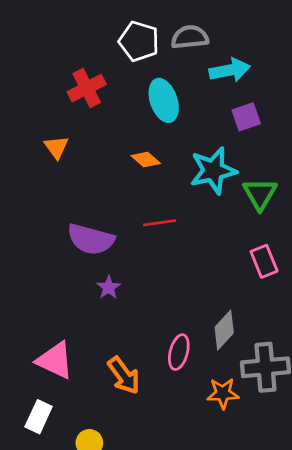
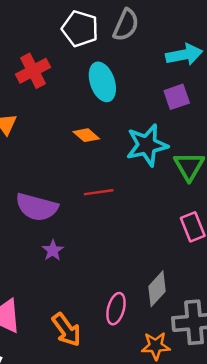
gray semicircle: (190, 37) -> (126, 25), turned 120
cyan arrow: (230, 70) -> (184, 55), moved

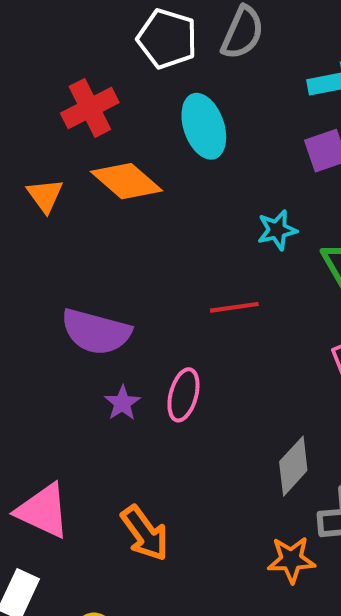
orange diamond: (86, 135) -> (126, 181), moved, size x1.6
cyan star: (147, 145) -> (277, 230), size x0.6
red line: (99, 192) -> (234, 307), moved
pink ellipse: (116, 309) -> (183, 395), moved

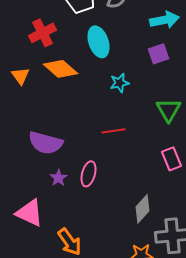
cyan star: (277, 230) -> (120, 83), moved
pink triangle: (43, 511) -> (30, 213), moved

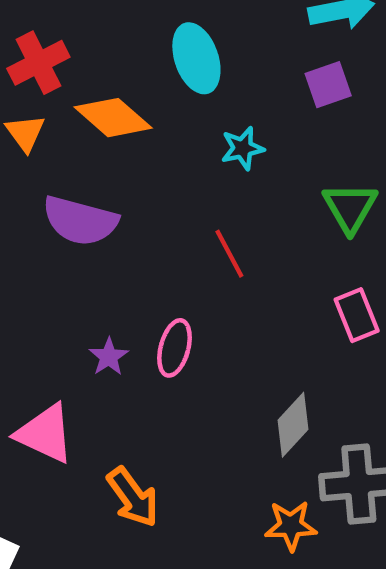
red cross: (43, 33) -> (38, 63), moved
red line: (114, 131) -> (229, 254), turned 70
purple semicircle: (46, 143) -> (80, 221), moved

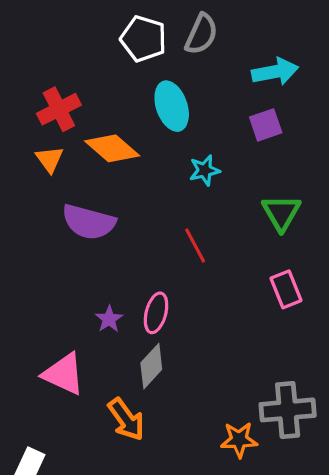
gray diamond: (293, 425) -> (151, 366), moved

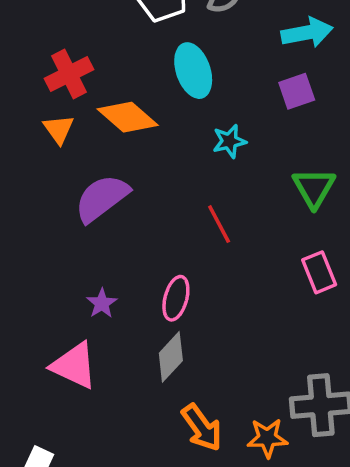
purple semicircle: (89, 222) -> (102, 198), turned 128
purple star: (109, 319) -> (102, 303), moved
orange arrow: (126, 419) -> (202, 428), moved

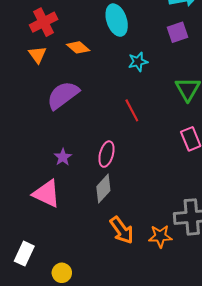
orange diamond: (128, 117) -> (78, 47), size x0.7

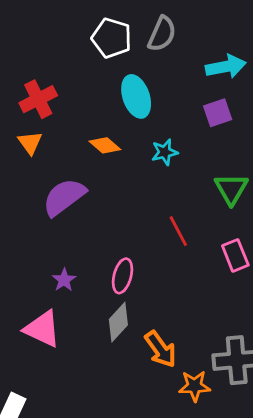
orange diamond: (78, 47) -> (105, 145), moved
red line: (132, 110) -> (178, 231), moved
orange arrow: (122, 230) -> (161, 349), moved

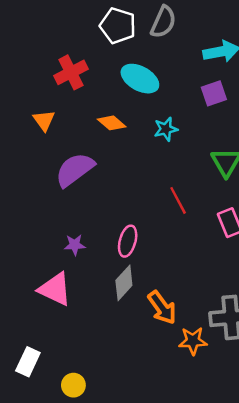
cyan ellipse: (136, 96) -> (140, 79), turned -42
red cross: (38, 99) -> (71, 72), moved
purple star: (64, 280) -> (75, 245), turned 30

